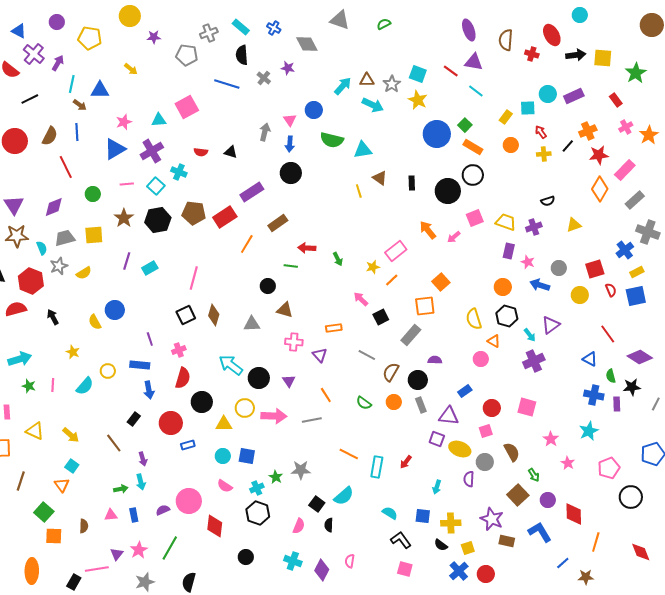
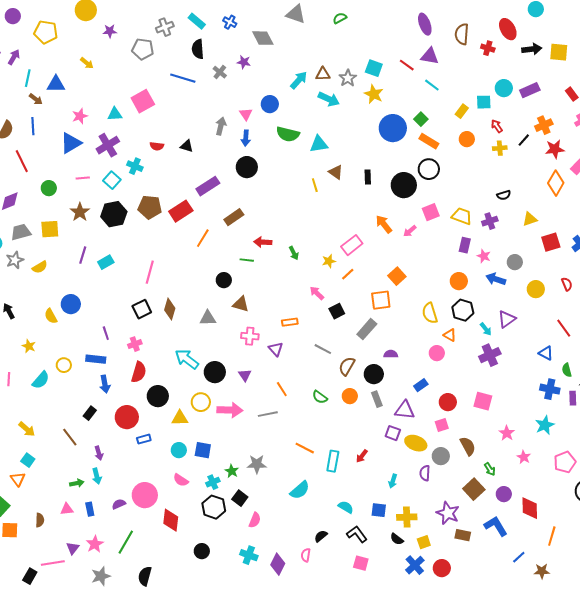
red square: (595, 269) -> (551, 242), moved
black square: (317, 504) -> (240, 498), moved
black semicircle: (329, 525) -> (321, 536), moved, turned 48

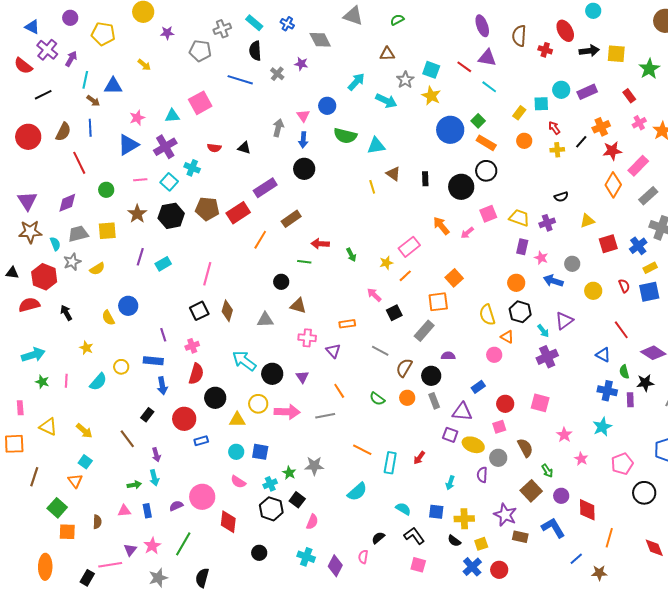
brown triangle: (323, 74) -> (387, 54), moved

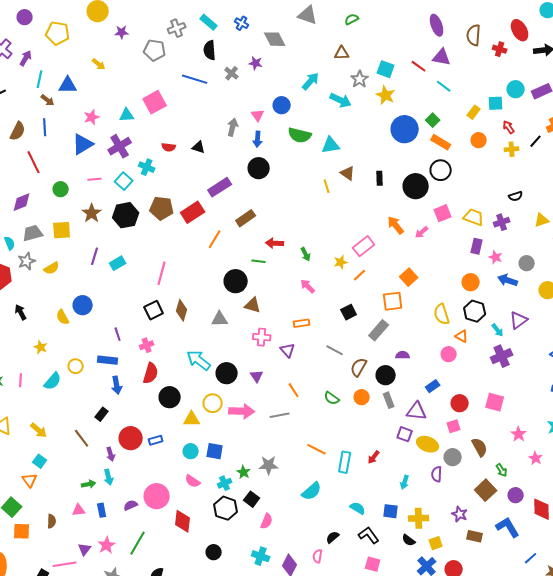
black circle: (281, 282) -> (236, 281), size x1.5
pink arrow: (374, 295) -> (308, 286), moved
red circle: (184, 419) -> (131, 438), moved
purple star: (505, 515) -> (460, 514), size x0.7

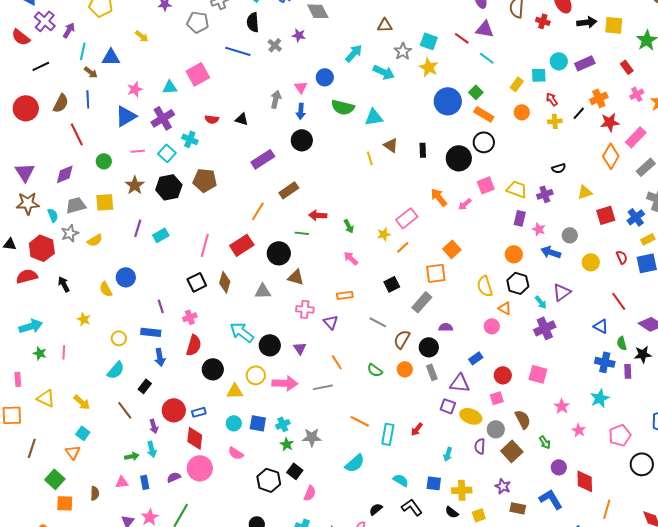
red rectangle: (193, 212) -> (242, 245), moved
cyan semicircle: (53, 381) -> (116, 370), moved
cyan cross: (225, 483) -> (283, 424), moved
brown square: (486, 490) -> (512, 451), moved
red diamond: (183, 521) -> (195, 438), moved

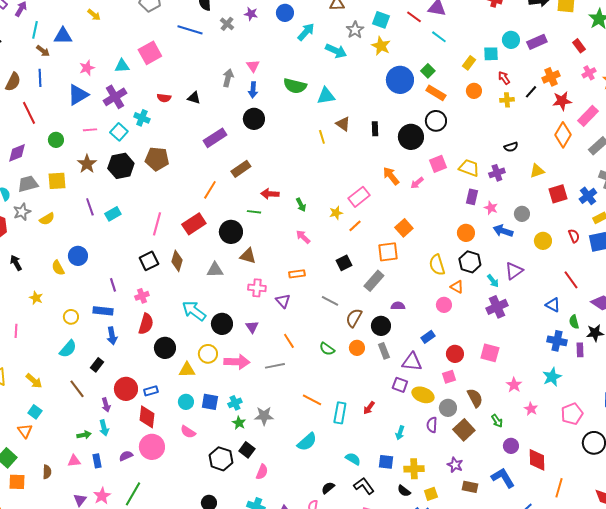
blue circle: (325, 77) -> (285, 13), moved
purple line: (138, 228) -> (90, 207), turned -36

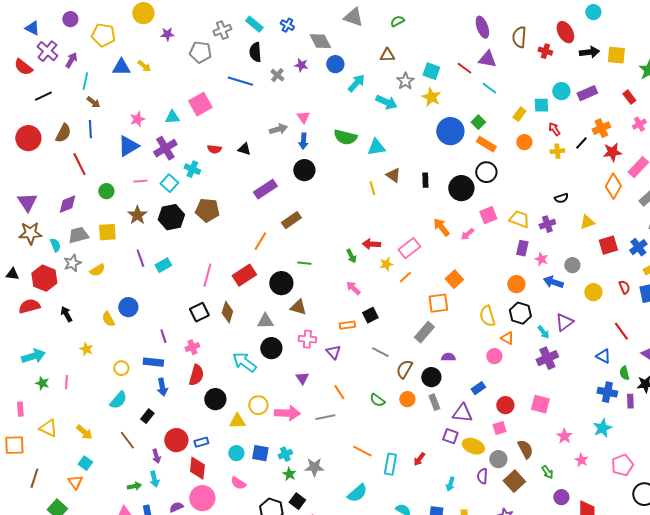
blue triangle: (63, 36) -> (121, 67), moved
gray arrow: (228, 78) -> (278, 129), turned 60
red arrow: (270, 194) -> (371, 244), moved
black square: (344, 263) -> (370, 315), moved
black circle: (222, 324) -> (271, 348), moved

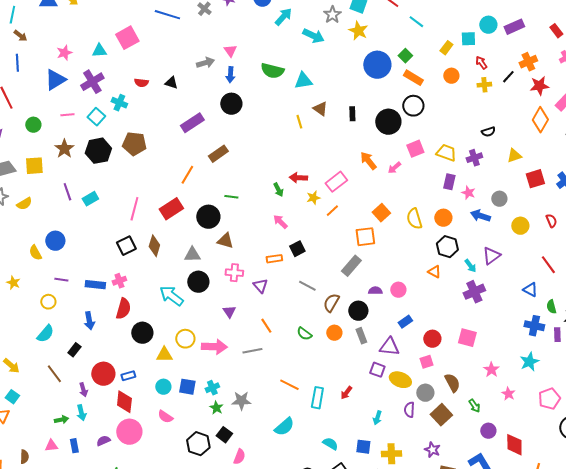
yellow semicircle: (487, 316) -> (414, 219), moved
purple line: (163, 336) -> (61, 280), moved, turned -64
pink circle: (494, 356) -> (398, 290), moved
blue rectangle: (153, 362) -> (95, 285), moved

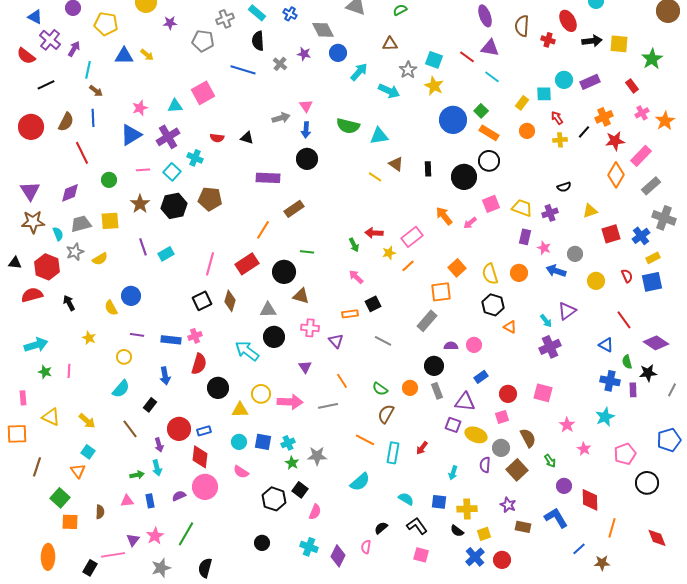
yellow line: (299, 122) -> (375, 177), turned -40
purple rectangle: (192, 123) -> (268, 178), turned 35
black hexagon: (447, 247) -> (493, 305), moved
brown semicircle: (331, 303) -> (386, 414), moved

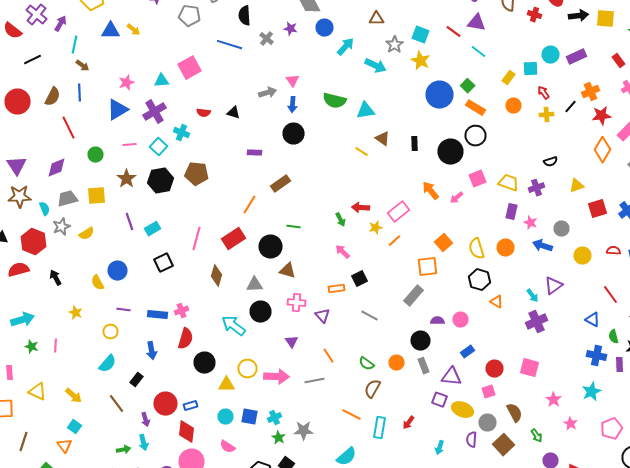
purple rectangle: (268, 178) -> (254, 153), size x0.6
red semicircle: (627, 276) -> (614, 251), turned -64
black square: (202, 301) -> (164, 263), moved

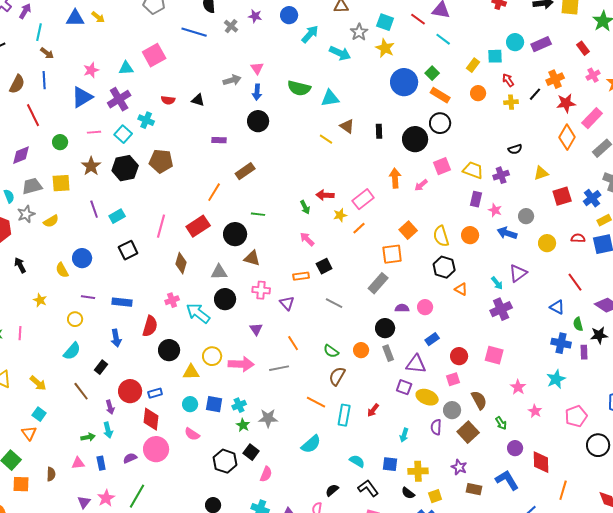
orange arrow: (430, 191) -> (395, 178), turned 36
pink cross: (182, 311) -> (172, 300), moved

